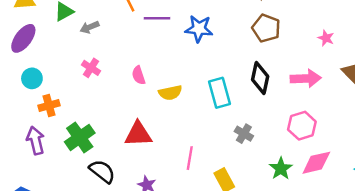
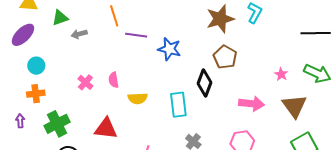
pink star: (326, 38) -> (281, 74), moved
pink cross: (91, 68) -> (85, 82), moved
cyan circle: (32, 78) -> (36, 66), moved
black diamond: (260, 78) -> (205, 83), moved
purple arrow: (36, 140) -> (20, 121), size x0.6

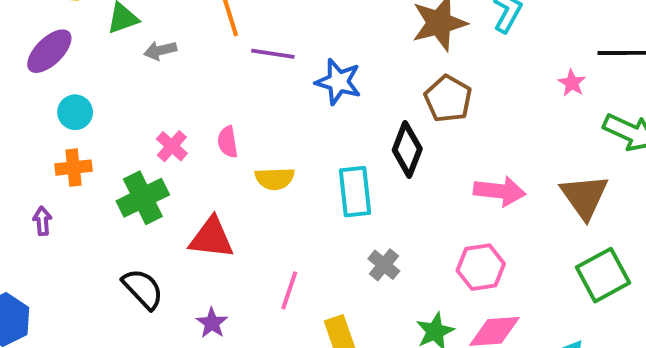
pink star: (281, 74) -> (572, 83), moved
green cross: (57, 124) -> (143, 198), moved

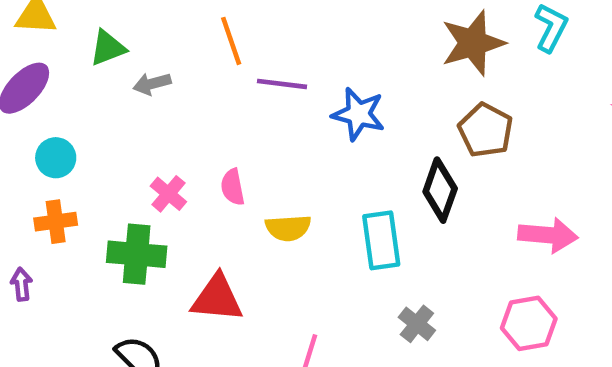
green cross: (143, 198) -> (137, 254), turned 33

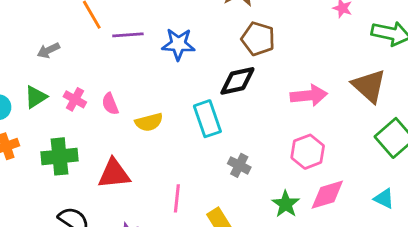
green triangle: (108, 48) -> (36, 97), moved
black diamond: (440, 190) -> (237, 81), turned 69
pink cross: (168, 194) -> (75, 99), moved

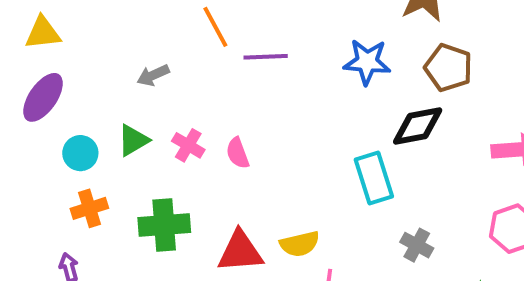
blue star: (178, 44) -> (367, 62), moved
yellow semicircle: (149, 122) -> (300, 244), moved

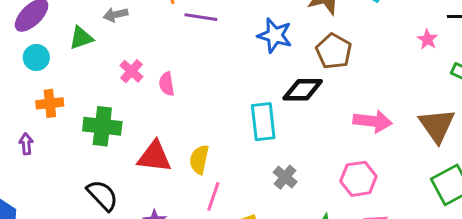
green triangle: (133, 140) -> (81, 38), moved
cyan circle: (80, 153) -> (36, 58), moved
yellow semicircle: (300, 244) -> (199, 160), turned 104

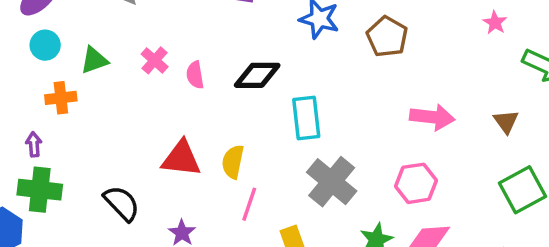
green triangle: (81, 38) -> (94, 60), moved
black diamond: (303, 90) -> (257, 75), moved
brown triangle: (437, 125) -> (506, 122), size x0.6
green cross: (102, 126) -> (40, 190), moved
gray cross: (285, 177) -> (332, 182), size x1.8

